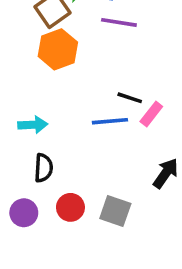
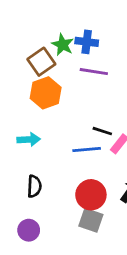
cyan arrow: (33, 125) -> (29, 140), moved
red circle: (70, 207) -> (91, 195), moved, size x1.4
purple circle: (24, 213) -> (29, 230), moved

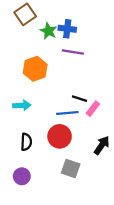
brown square: (41, 62) -> (25, 14), moved
red circle: (91, 195) -> (60, 136), moved

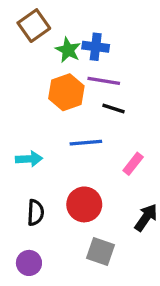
orange hexagon: (35, 69) -> (66, 92), moved
black line: (80, 99) -> (114, 109), moved
blue line: (67, 113) -> (86, 143), moved

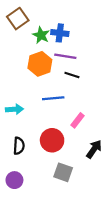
pink rectangle: (133, 164) -> (78, 120), moved

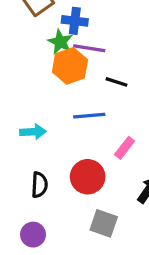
blue cross: (60, 33) -> (75, 21), moved
green star: (41, 35) -> (60, 42), moved
purple line: (65, 56) -> (89, 48), moved

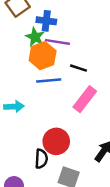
blue line: (89, 116) -> (49, 80), moved
pink rectangle: (125, 148) -> (85, 99), moved, size x1.5
black semicircle: (39, 185) -> (41, 159), moved

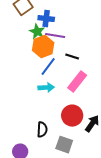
blue line: (49, 80) -> (48, 67), turned -48
cyan arrow: (14, 107) -> (46, 88), moved
red circle: (56, 141) -> (72, 116), moved

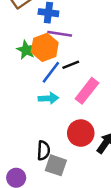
green star: (37, 32) -> (26, 50), moved
black line: (72, 57) -> (71, 65), moved, turned -40
gray square: (64, 145) -> (56, 165), moved

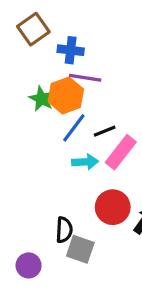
black line: (71, 65) -> (105, 131), moved
cyan arrow: (48, 98) -> (85, 162), moved

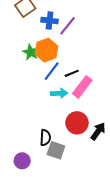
purple line: (85, 78) -> (67, 26), moved, turned -60

